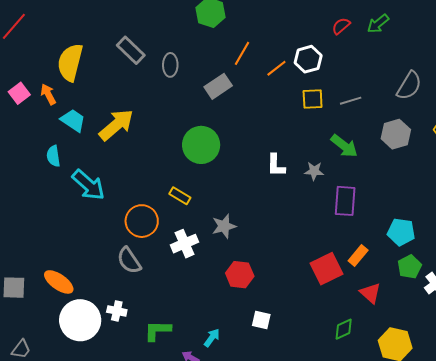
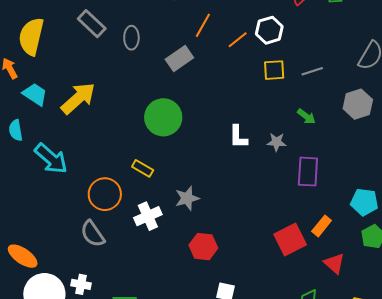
green arrow: (344, 146) -> (306, 117), size x0.7

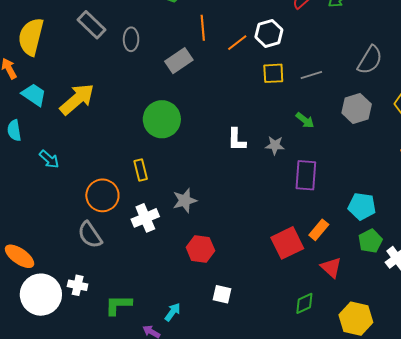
orange line: (203, 25) -> (203, 28), turned -35
cyan arrow: (51, 159) -> (49, 159), size x0.6
yellow rectangle: (143, 168) -> (141, 170), turned 45

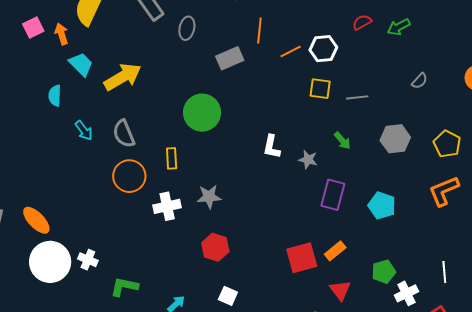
gray semicircle: (370, 60) -> (420, 81), moved, size x0.6
cyan pentagon: (362, 206) -> (382, 206), moved
gray semicircle: (90, 235) -> (124, 134), moved

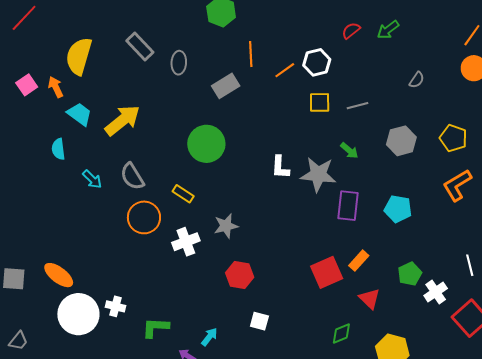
yellow rectangle: (172, 158) -> (183, 194), turned -45
gray star: (308, 160) -> (318, 174), size x1.8

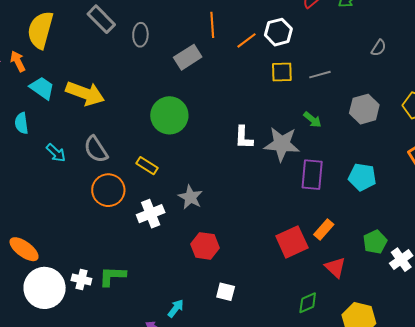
yellow arrow: (122, 120) -> (85, 93), turned 60
gray star: (226, 226) -> (190, 197), turned -30
green L-shape: (155, 328) -> (112, 276), moved

